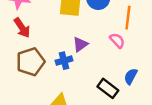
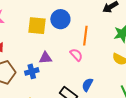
purple triangle: (80, 44) -> (45, 58), turned 32

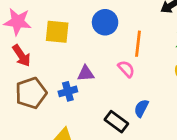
yellow square: (37, 26) -> (57, 32), moved

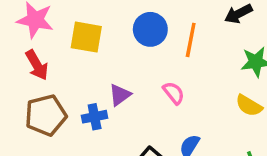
orange line: (138, 44) -> (191, 40), moved
purple triangle: (86, 73) -> (120, 95), turned -36

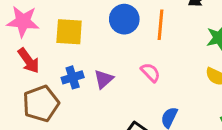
blue cross: (95, 117) -> (73, 77), moved

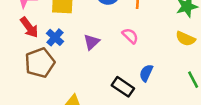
blue cross: (73, 77) -> (55, 37), moved, turned -30

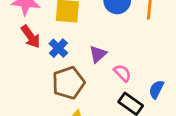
pink semicircle: (130, 36) -> (122, 73), moved
brown pentagon: (40, 63) -> (68, 83), moved

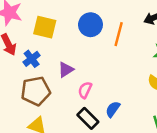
pink semicircle: (122, 73) -> (85, 90), turned -119

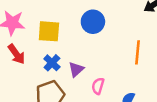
orange line: (119, 34) -> (138, 52), moved
blue cross: (32, 59) -> (52, 63), moved

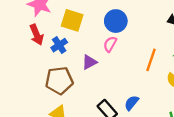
blue cross: (52, 63) -> (59, 45), moved
pink semicircle: (98, 86) -> (110, 44), moved

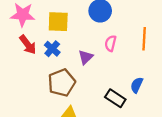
pink semicircle: (110, 44) -> (111, 43), moved

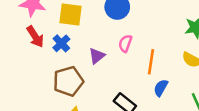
orange line: (144, 39) -> (151, 62), moved
blue semicircle: (137, 85) -> (161, 88), moved

